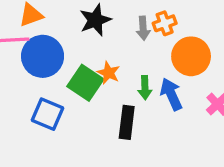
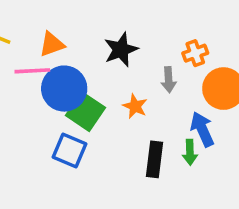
gray arrow: (143, 28) -> (169, 80), moved
green square: (85, 83) -> (85, 112), moved
green arrow: (145, 88) -> (190, 152), moved

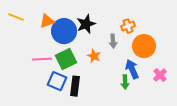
pink line: (32, 71) -> (42, 59), moved
blue circle: (64, 89) -> (64, 31), moved
green square: (85, 112) -> (66, 59), turned 30
black rectangle: (154, 159) -> (75, 86), moved

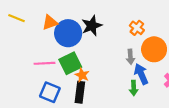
orange cross: (128, 26) -> (137, 28), turned -32
gray arrow: (113, 41) -> (130, 57), moved
orange star: (94, 56) -> (82, 75), moved
blue square: (57, 81) -> (50, 92), moved

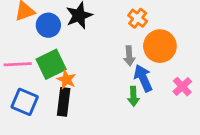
blue circle: (68, 33) -> (48, 25), size x0.7

